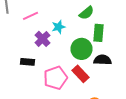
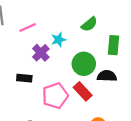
green rectangle: (98, 33) -> (113, 45), moved

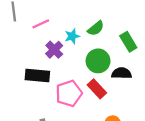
green semicircle: (89, 24) -> (96, 28), moved
green rectangle: (113, 45) -> (128, 42), turned -36
black rectangle: (24, 78) -> (37, 75), size x1.5

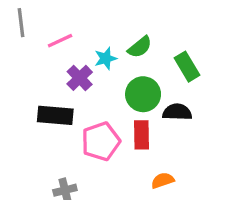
red rectangle: (97, 89) -> (141, 135), turned 42

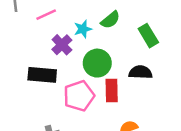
green circle: (143, 94) -> (97, 63), moved

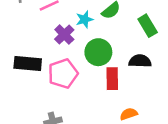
black rectangle: (42, 75) -> (28, 64), moved
pink pentagon: (79, 96) -> (63, 74), moved

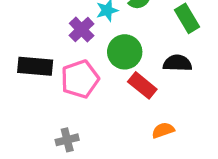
red rectangle: (112, 79) -> (142, 85), turned -50

